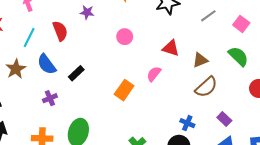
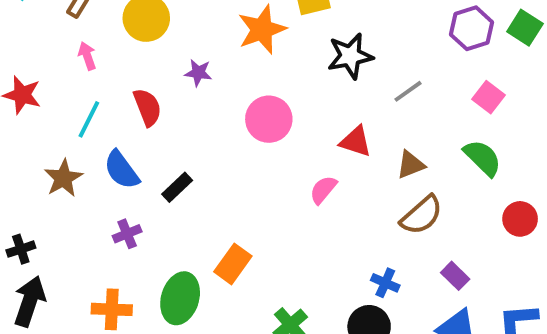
gray line: (208, 16) -> (408, 91), moved
pink circle: (125, 37) -> (269, 119), size x1.5
orange rectangle: (124, 90) -> (233, 264), moved

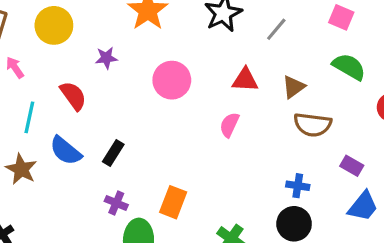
brown semicircle: (422, 215) -> (313, 125), turned 63
purple cross: (127, 234) -> (116, 203), moved, turned -30

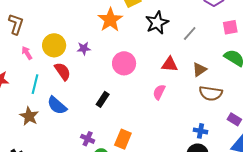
pink square: (341, 17) -> (230, 27), turned -35
yellow circle: (54, 25) -> (54, 45), moved
black rectangle: (113, 153) -> (103, 99), moved

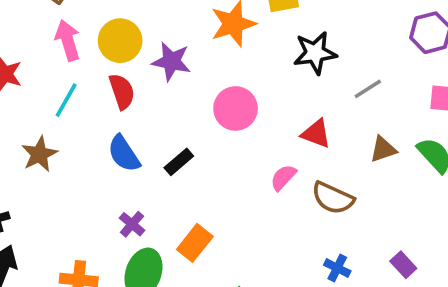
purple star: (84, 48) -> (171, 61), size x1.5
pink arrow: (27, 53) -> (68, 40), size x1.5
brown triangle: (199, 70) -> (383, 149), moved
brown semicircle: (211, 93) -> (333, 198), moved
blue semicircle: (57, 105) -> (124, 154), moved

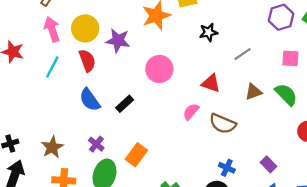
black star: (315, 53) -> (209, 32), size x0.7
brown star: (39, 154) -> (52, 147), moved

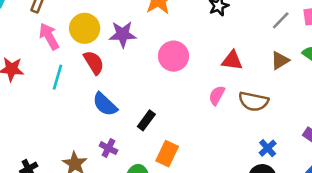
gray line: (243, 54) -> (281, 20), moved
black rectangle: (125, 104) -> (146, 120), moved
purple cross: (96, 144) -> (108, 148), moved
blue cross: (227, 168) -> (268, 148), turned 35

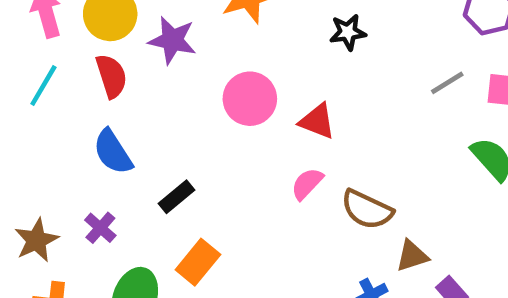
red triangle: (232, 60) -> (317, 121), moved
brown triangle: (280, 60) -> (412, 256), moved

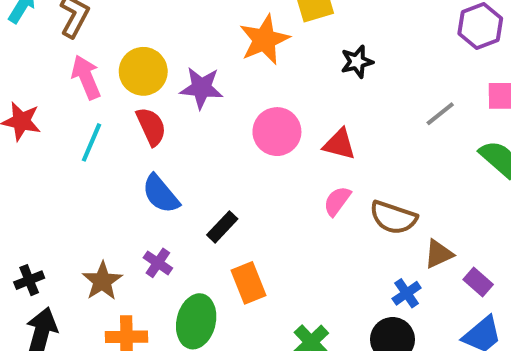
gray line: (447, 83) -> (440, 114), moved
orange rectangle: (198, 262) -> (248, 283), turned -54

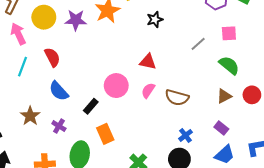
yellow circle: (143, 71) -> (44, 17), moved
purple star: (201, 88) -> (76, 20), moved
pink circle: (277, 132) -> (116, 86), moved
brown triangle: (439, 254) -> (224, 96), moved
brown star: (102, 281) -> (30, 116), moved

